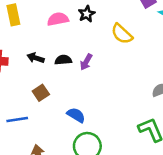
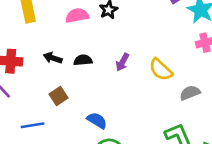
yellow semicircle: (122, 34) -> (161, 70), moved
purple arrow: (86, 62) -> (122, 62), moved

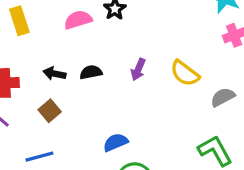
brown square: (58, 96) -> (50, 111), moved
blue semicircle: (97, 120) -> (116, 142), turned -48

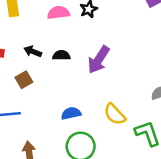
purple arrow: (138, 70) -> (99, 60), size x1.6
yellow semicircle: (185, 73) -> (115, 114), moved

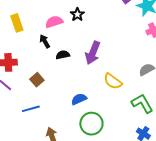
black arrow: (33, 51) -> (45, 41), moved, turned 48
yellow semicircle: (115, 114) -> (113, 81), moved

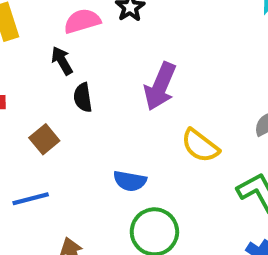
black semicircle: (63, 55) -> (83, 98), moved, turned -88
blue semicircle: (79, 99) -> (130, 181), turned -147

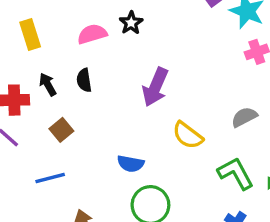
black arrow: (62, 61) -> (48, 84), moved
black semicircle: (83, 98) -> (84, 80), moved

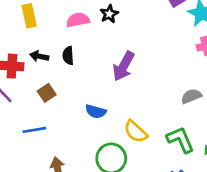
black arrow: (48, 84) -> (39, 56), turned -54
yellow semicircle: (188, 135) -> (136, 132), moved
blue semicircle: (131, 164) -> (96, 111), moved

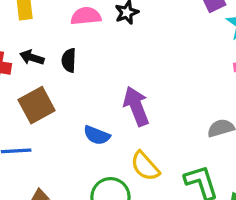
purple arrow: (124, 66) -> (136, 106), moved, turned 124
brown square: (47, 93) -> (37, 105), size x1.5

